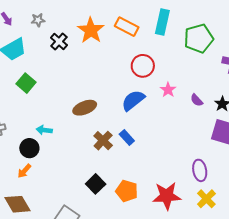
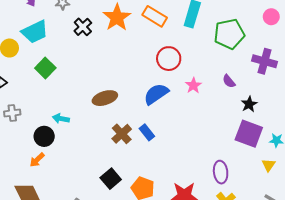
purple semicircle: (197, 100) -> (229, 81), moved

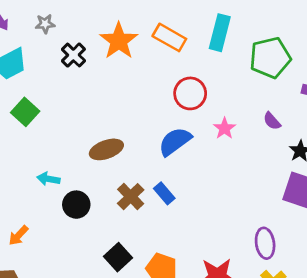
black circle: (44, 136) -> (76, 205), moved

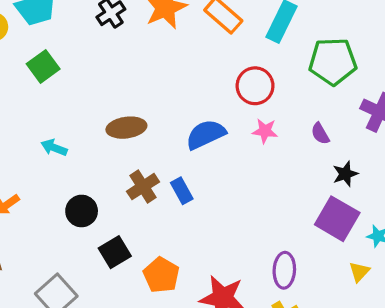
red circle: (190, 93) -> (255, 86), moved
pink star: (225, 128) -> (265, 131), turned 30
black circle: (76, 205) -> (82, 211), moved

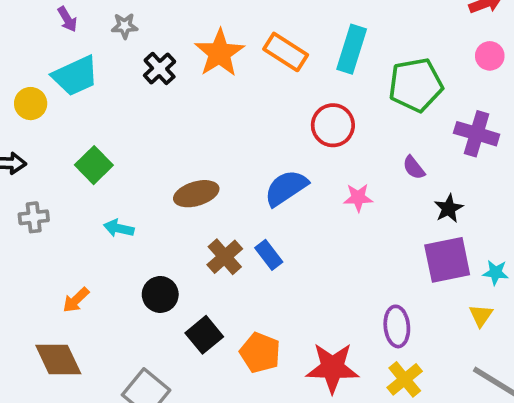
green square: (43, 66) -> (94, 165), moved
pink star: (265, 131) -> (358, 198), moved
purple square: (337, 219) -> (447, 260), turned -33

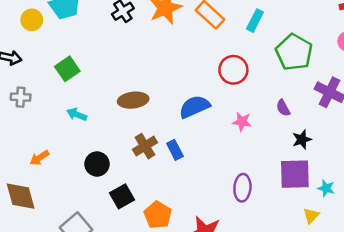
cyan rectangle: (352, 49) -> (255, 21), size x0.7
green pentagon: (416, 85) -> (294, 52), turned 30
purple ellipse: (397, 326) -> (242, 188), moved

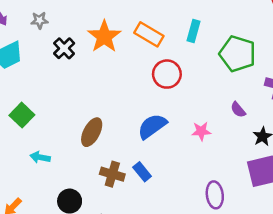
red circle: (233, 70) -> (167, 74), moved
brown ellipse: (133, 100) -> (92, 132), turned -44
brown cross: (145, 146) -> (112, 174), turned -30

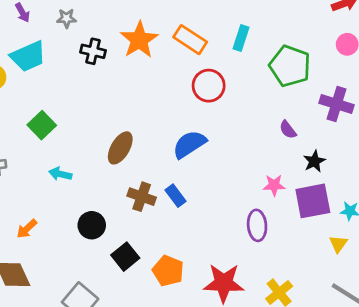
black cross: (64, 48) -> (93, 51), turned -35
pink star: (201, 131) -> (274, 185), moved

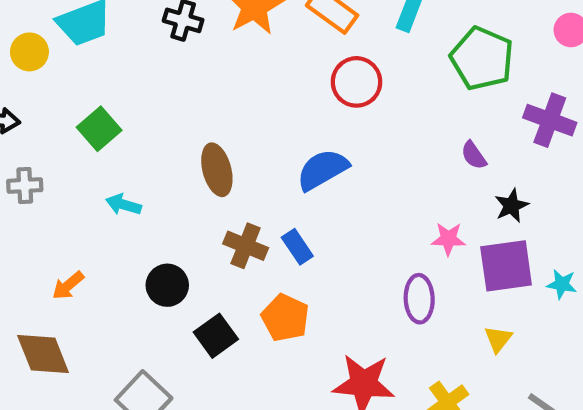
brown ellipse: (120, 148) -> (217, 170), turned -48
yellow triangle: (338, 244) -> (498, 339), moved
orange pentagon: (168, 271) -> (285, 318), moved

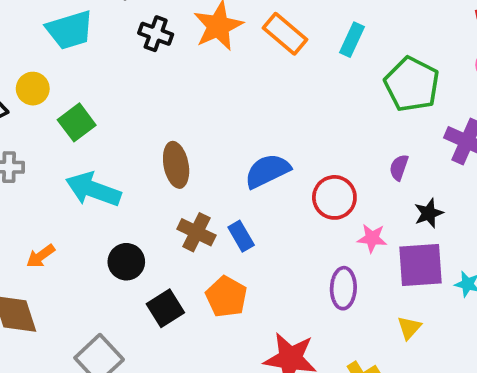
yellow circle: (29, 52) -> (33, 89), moved
red circle: (357, 82) -> (334, 197), moved
purple semicircle: (474, 155) -> (399, 167), turned 50
cyan arrow: (124, 205) -> (93, 189), size x1.8

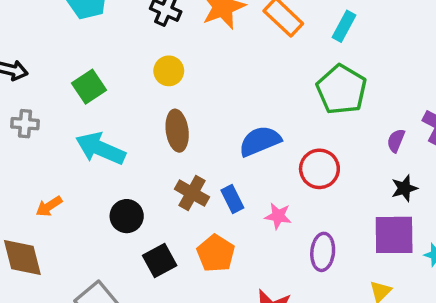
green pentagon: (412, 84) -> (342, 89), moved
yellow circle: (33, 89) -> (169, 71), moved
purple semicircle: (399, 167) -> (396, 141), moved
pink star: (372, 238) -> (278, 216), moved

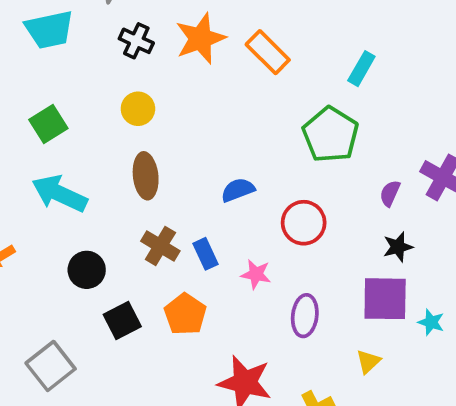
cyan rectangle: (344, 26) -> (361, 69), moved
blue semicircle: (260, 141) -> (238, 190), size x0.7

